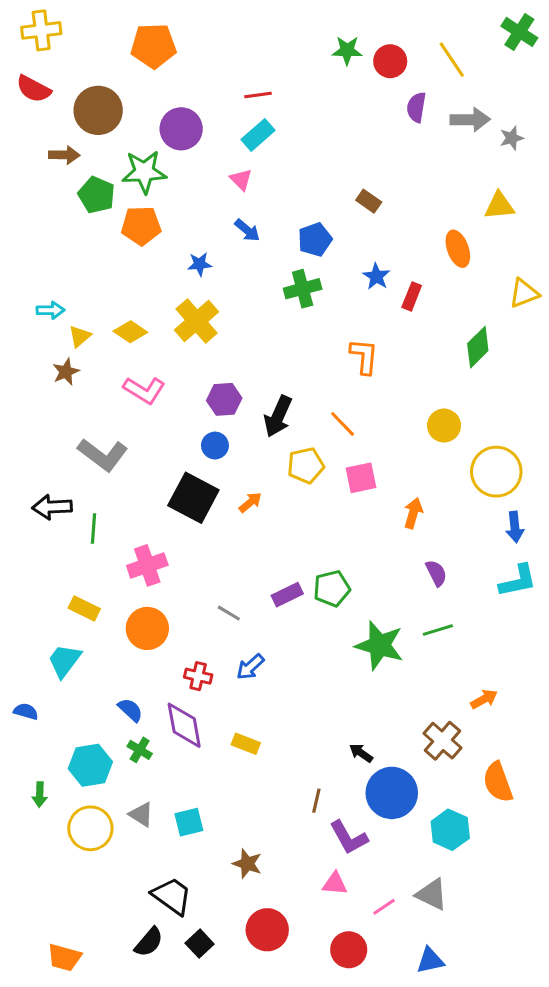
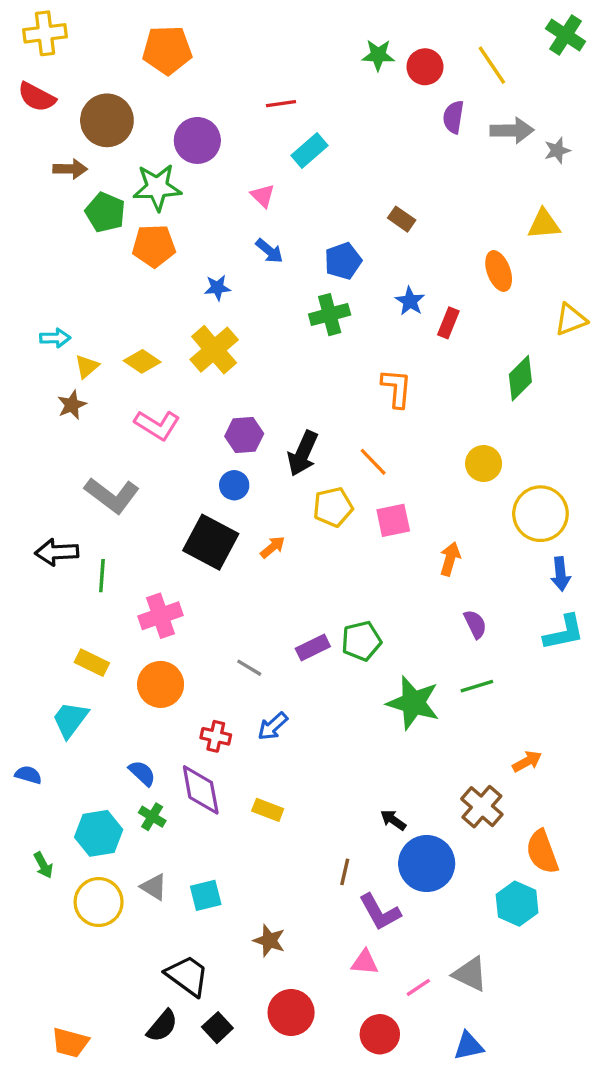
cyan rectangle: (258, 135) -> (309, 150), moved
green arrow: (40, 794) -> (43, 865), turned -30
cyan hexagon: (450, 830) -> (517, 904), moved

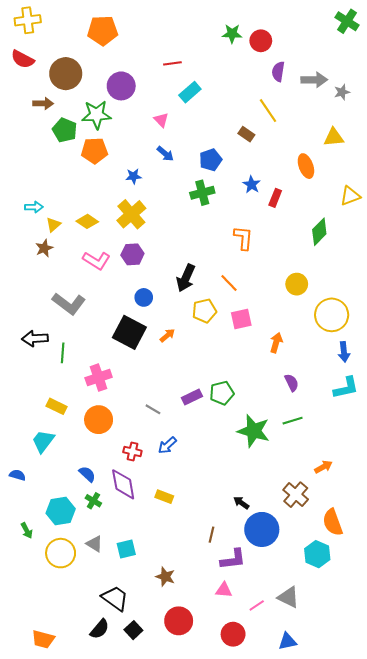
yellow line: (492, 65) -> (268, 111), moved
purple hexagon: (244, 435) -> (132, 254), moved
purple L-shape: (380, 912) -> (233, 559), turned -68

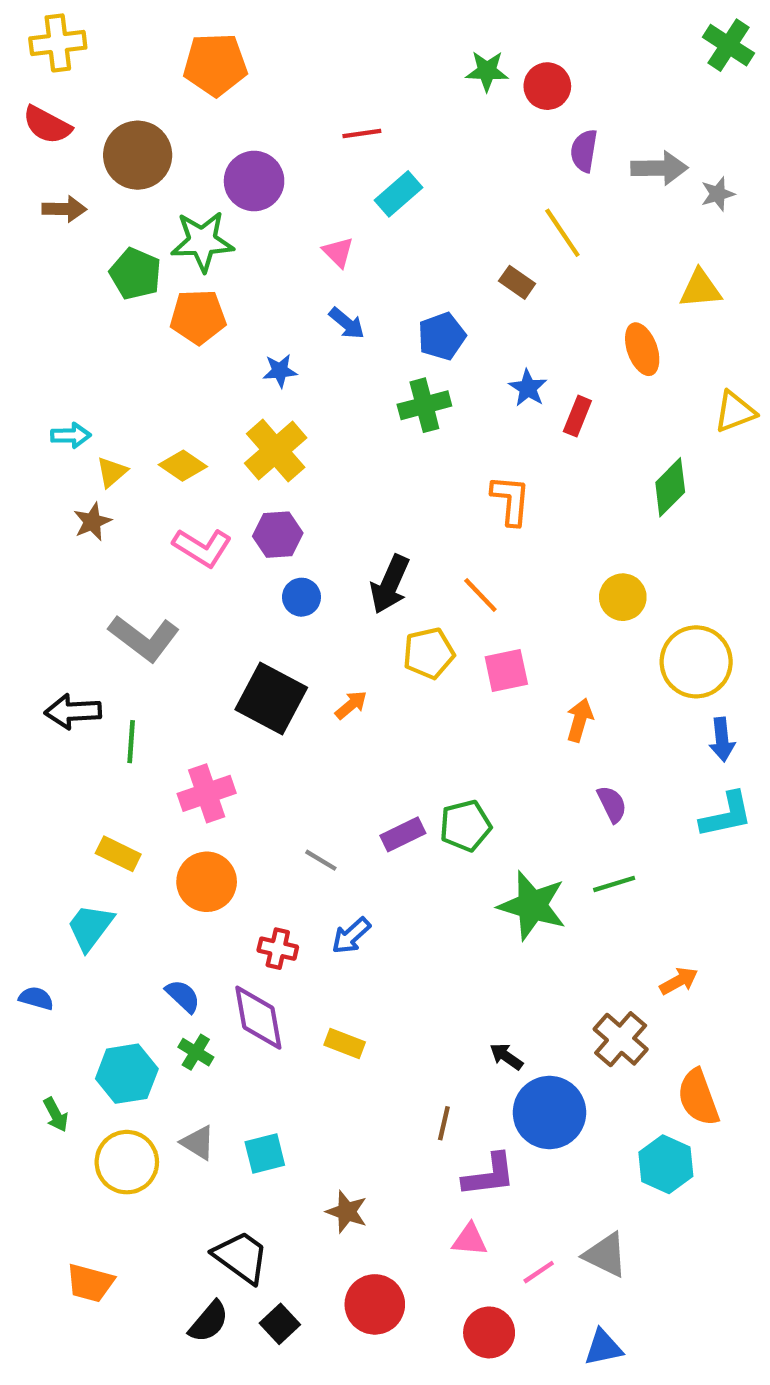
brown arrow: (43, 103) -> (64, 209), moved
blue circle: (144, 297) -> (301, 597), moved
orange trapezoid: (43, 639) -> (90, 1283), moved

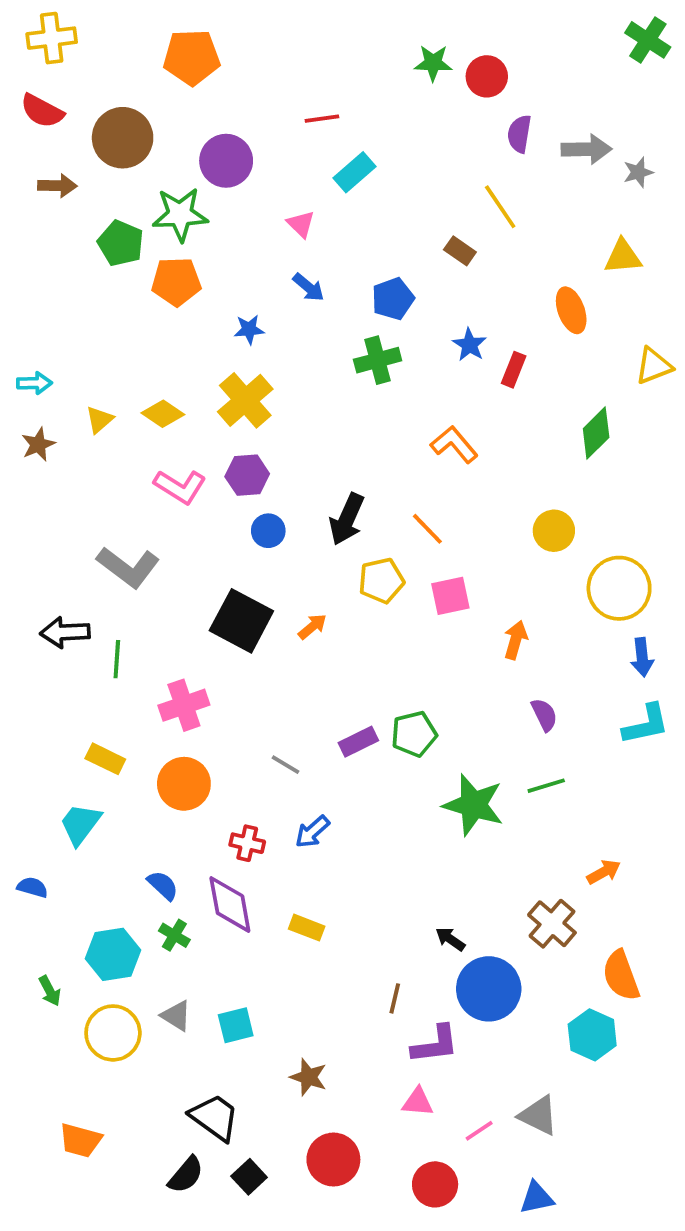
cyan arrow: (71, 435) -> (34, 383), moved
orange L-shape: (511, 500) -> (454, 444), turned -45
brown star: (92, 522) -> (38, 444), moved

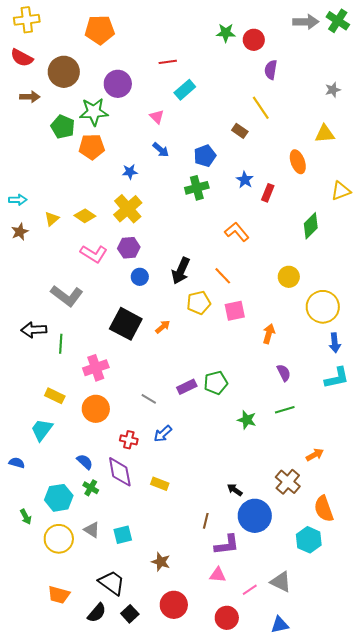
gray arrow: (586, 149) -> (306, 22), moved
green star: (473, 805) -> (247, 420), size x0.6
orange trapezoid: (80, 1140) -> (59, 595), moved

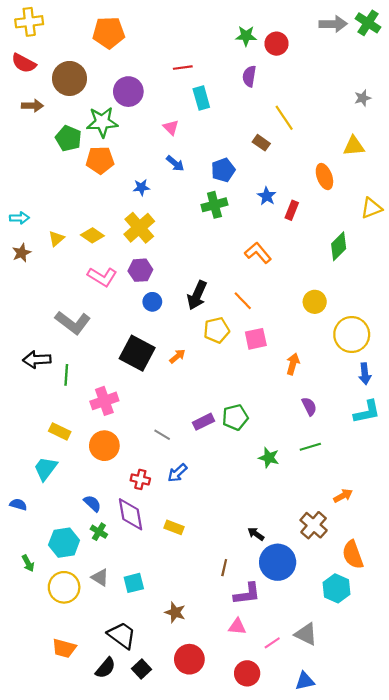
purple semicircle: (271, 70) -> (249, 76), moved
cyan rectangle: (185, 90) -> (201, 98), turned -65

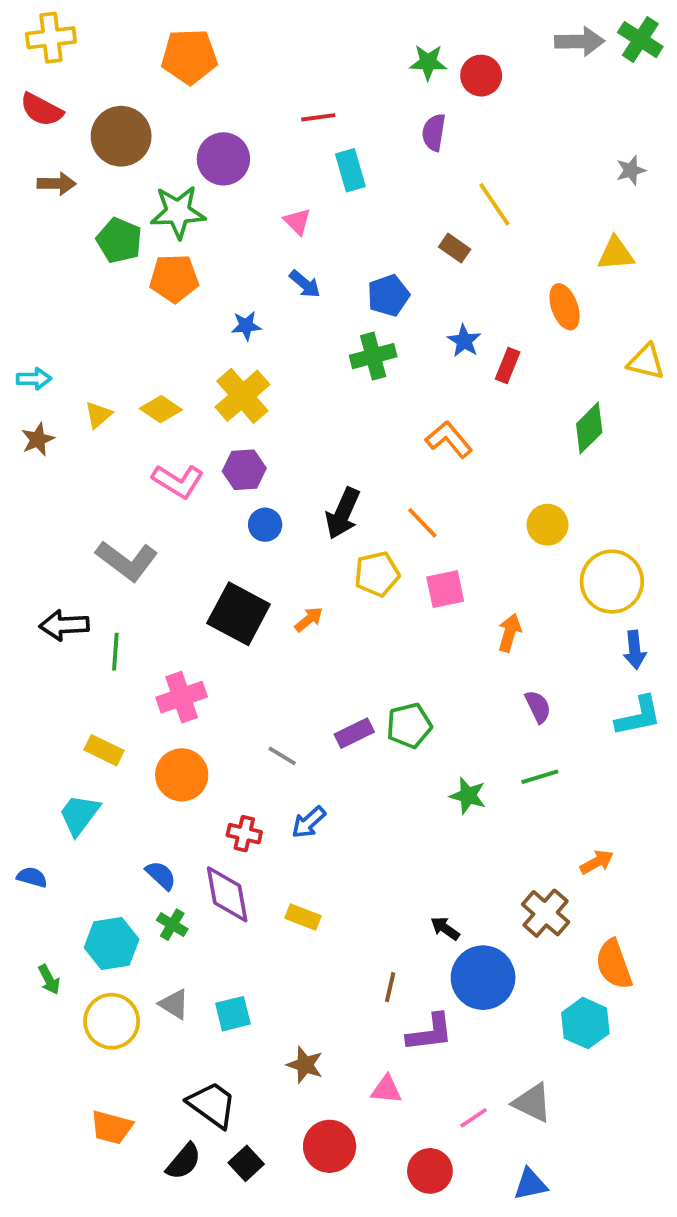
yellow triangle: (371, 208) -> (646, 362), turned 35
pink triangle: (237, 627) -> (386, 1089), moved

